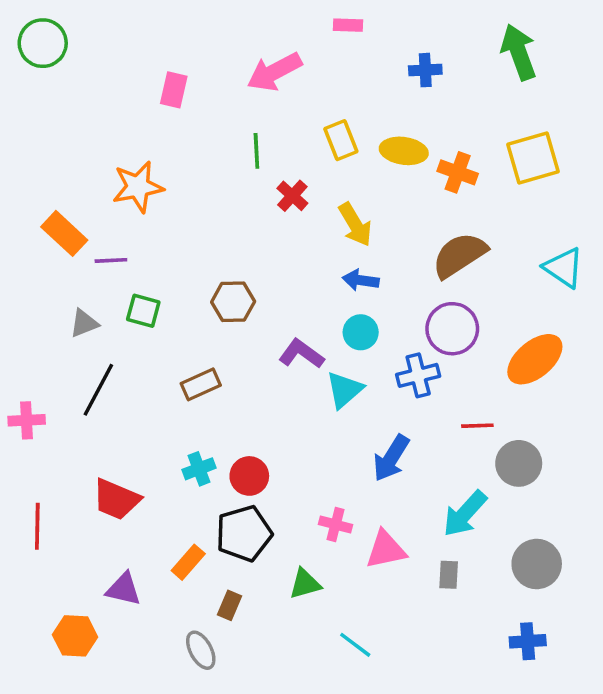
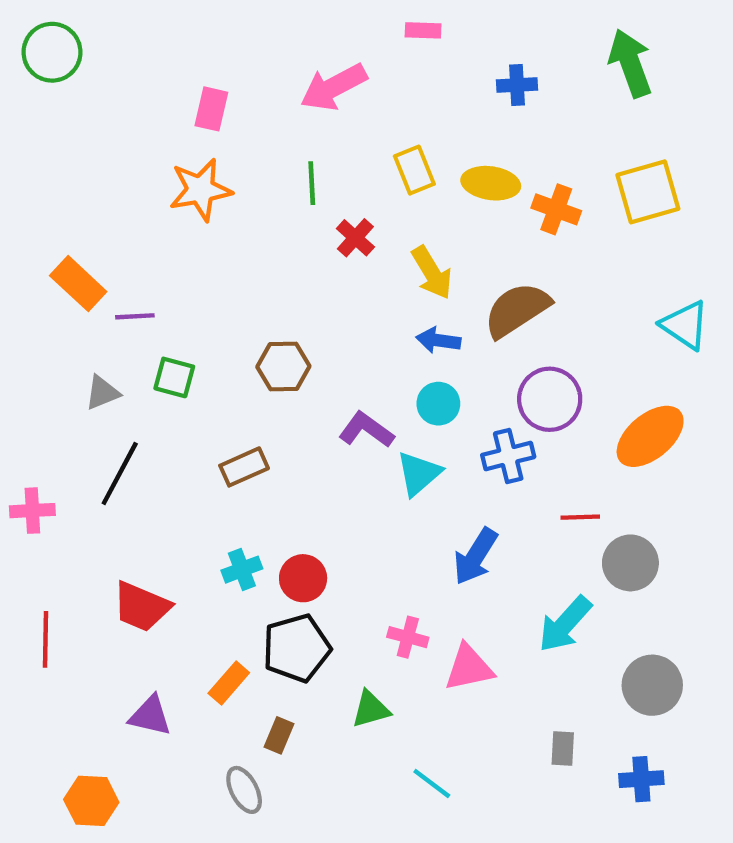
orange star: (138, 187) -> (200, 190), moved
brown semicircle: (459, 255) -> (517, 310), moved
gray rectangle: (449, 575) -> (563, 748), moved
orange hexagon: (75, 636) -> (91, 801), moved

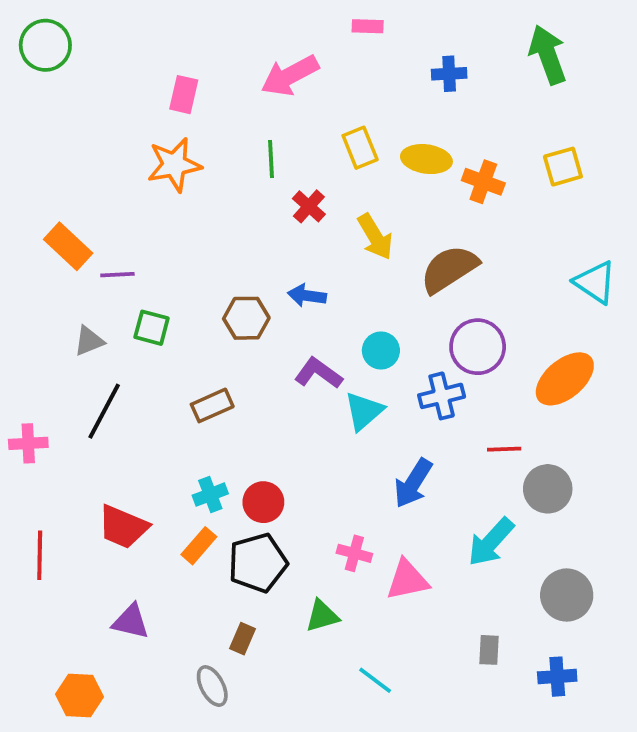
yellow square: (648, 192) -> (563, 167), size x0.7
blue arrow: (438, 340) -> (307, 295), moved
orange rectangle: (229, 683) -> (199, 546), moved

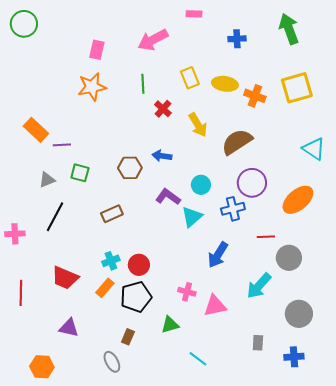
yellow square: (563, 167) -> (297, 88), size x1.5

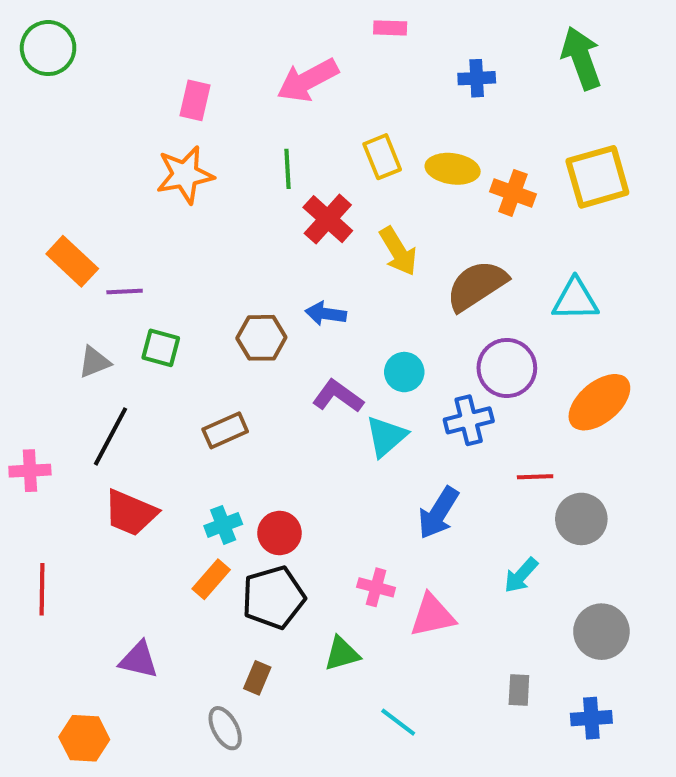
red cross: (163, 109) -> (328, 219), size x1.4
cyan triangle: (314, 149) -> (575, 300), moved, turned -35
red trapezoid: (65, 278) -> (131, 513), moved
cyan arrow: (259, 286) -> (521, 575), size x0.7

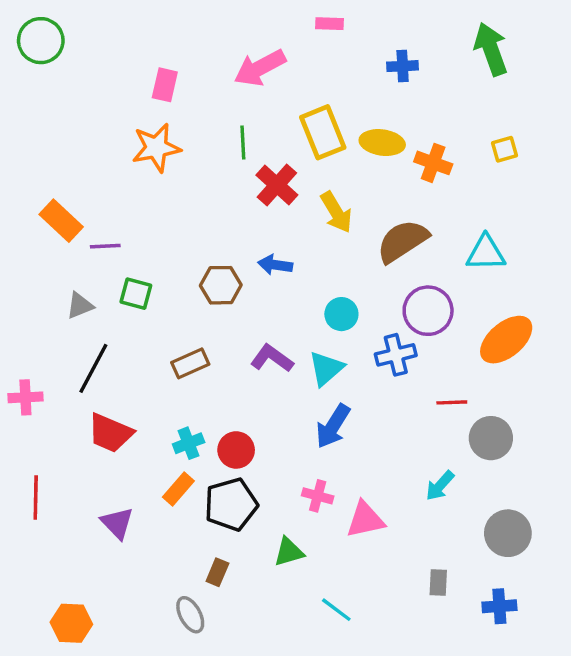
yellow rectangle: (382, 157) -> (323, 132), size x1.4
yellow square: (597, 177) -> (504, 149), size x0.5
purple L-shape: (338, 396) -> (272, 358), moved
blue arrow: (438, 513) -> (333, 426), moved
purple triangle: (139, 660) -> (117, 523), moved, turned 33

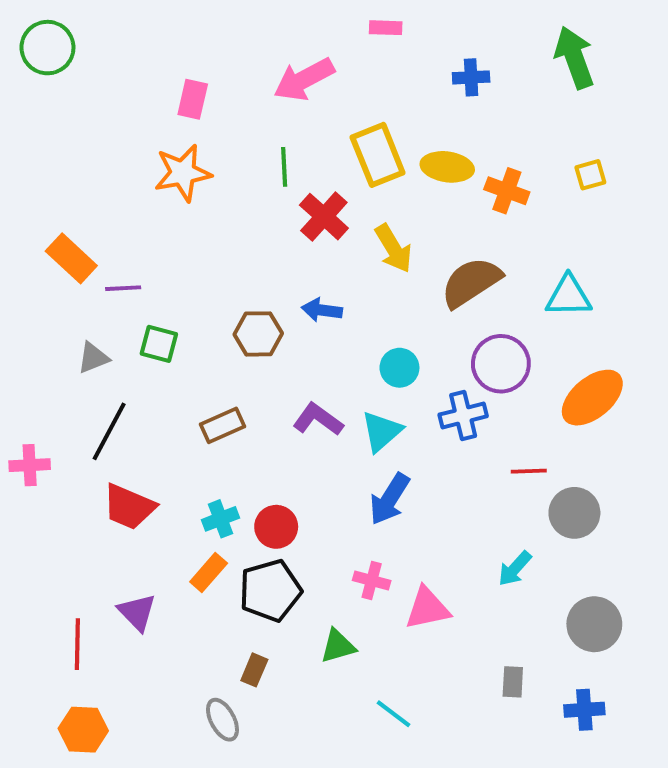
red line: (36, 498) -> (77, 644), moved

